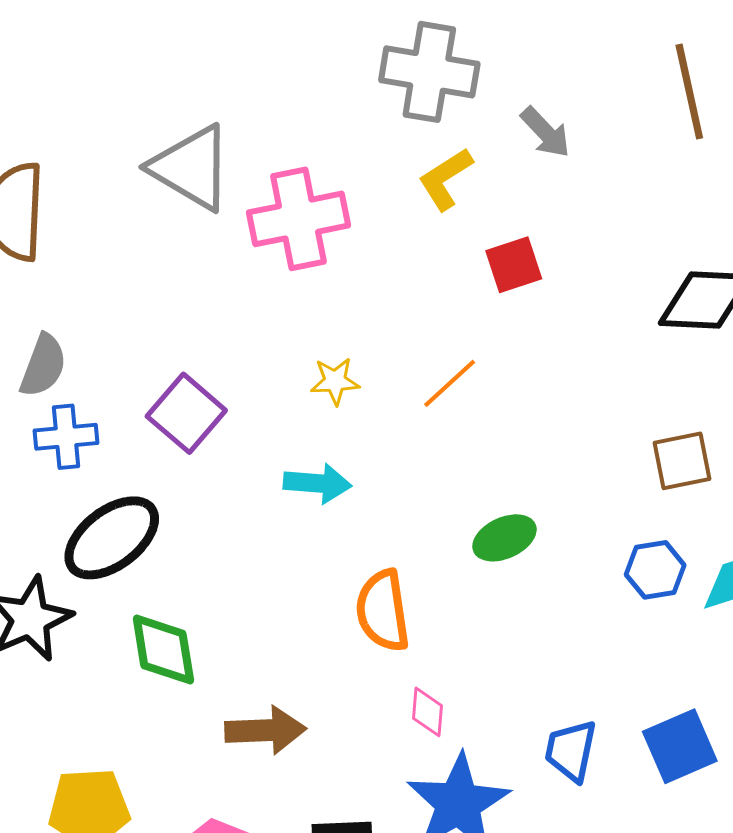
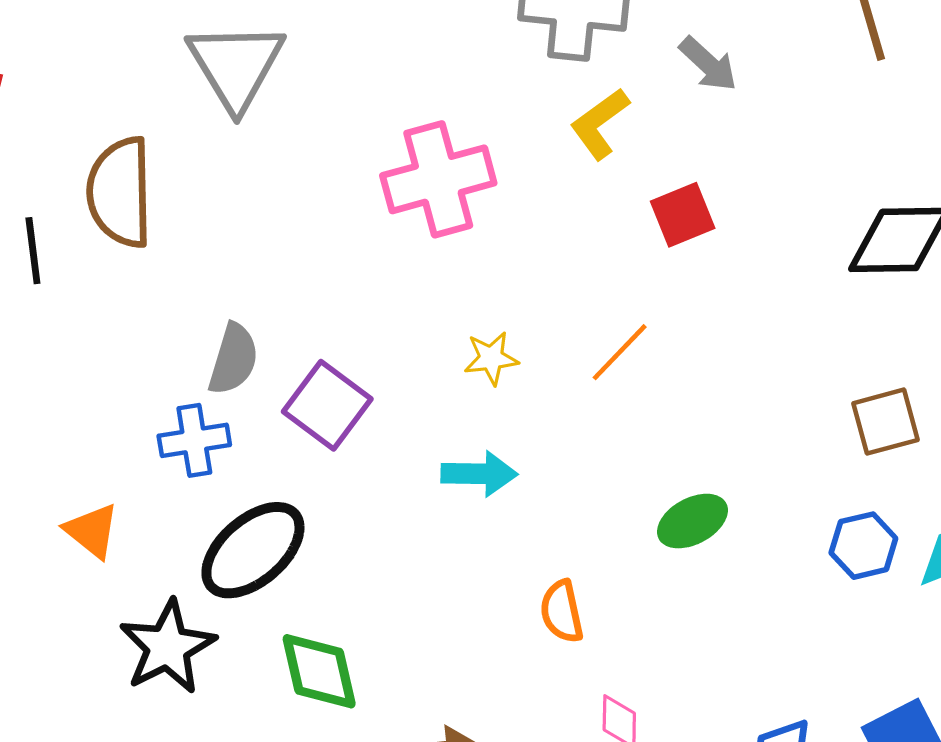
gray triangle: (191, 168) -> (236, 66), moved, turned 32
gray semicircle: (43, 366) -> (233, 359), moved
orange semicircle: (383, 611) -> (562, 612), size x0.7

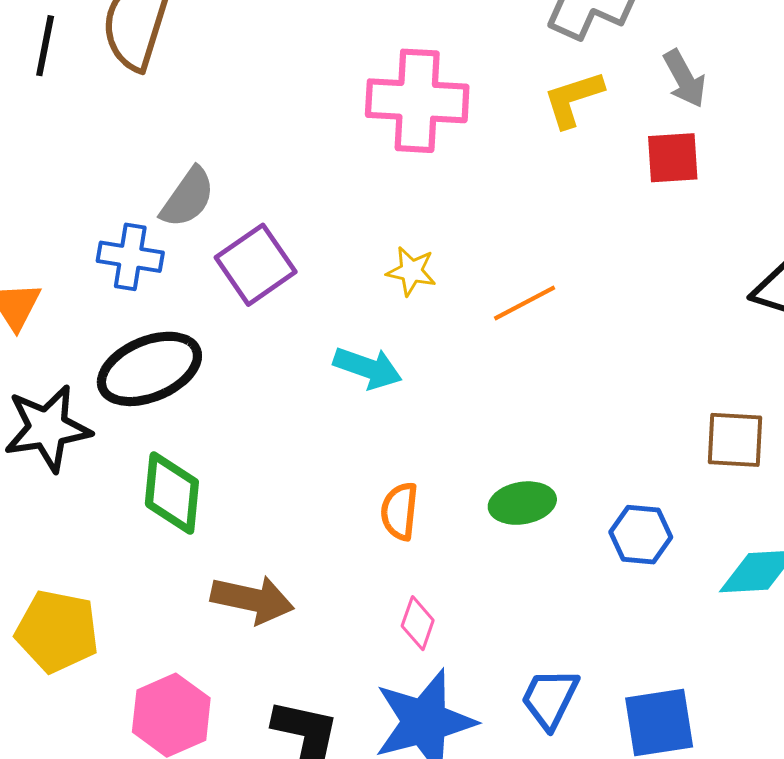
red square: (683, 215) -> (673, 158), moved
green ellipse: (692, 521) -> (522, 503), moved
blue hexagon: (863, 546) -> (641, 535), moved

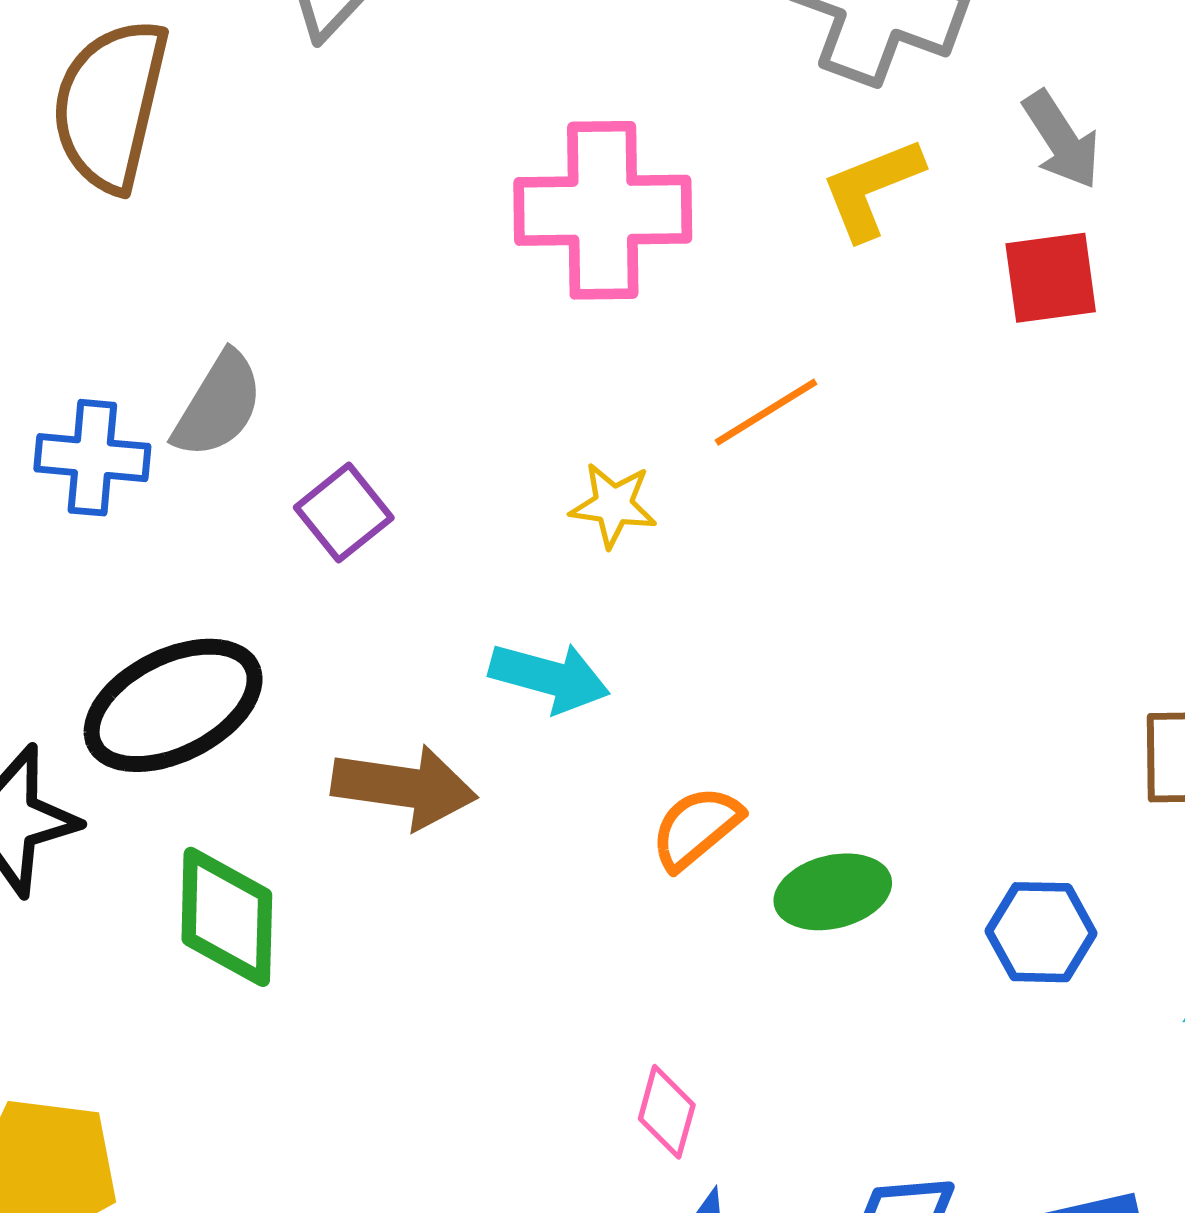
blue cross: (130, 257) -> (92, 458), moved
purple square: (256, 265) -> (344, 513), size x0.7
orange line: (525, 303) -> (766, 412), moved
orange semicircle: (399, 511) -> (696, 828), moved, turned 48
brown arrow: (252, 599) -> (404, 787), moved

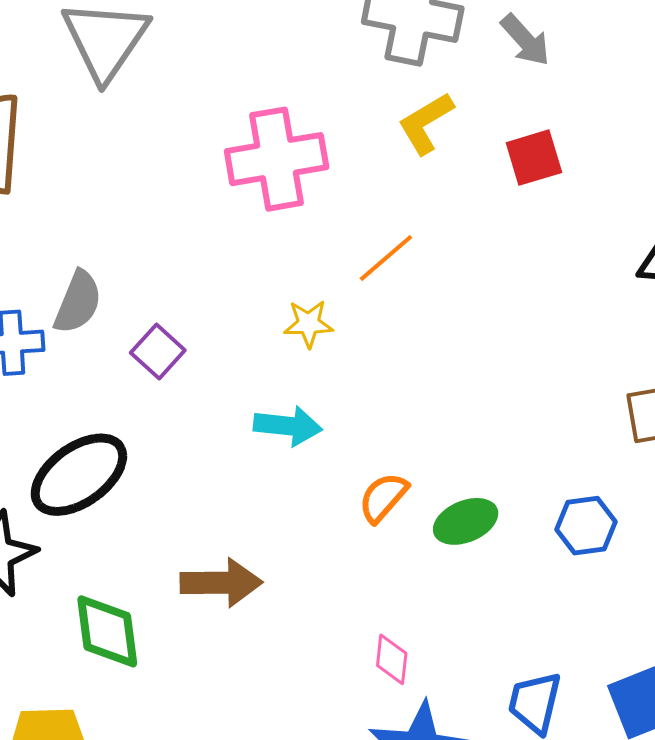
gray arrow: (1061, 140) -> (525, 40), moved
brown arrow: (404, 787) -> (221, 583), moved
green diamond: (227, 917) -> (107, 631), moved

